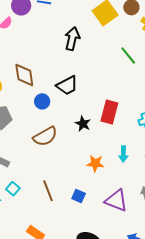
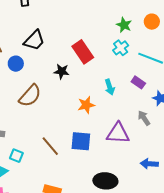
red rectangle: (109, 112) -> (83, 52), turned -30
blue square: (79, 196) -> (81, 141), size x1.5

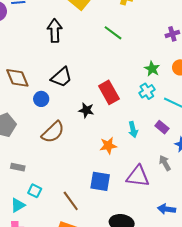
brown line: (50, 146) -> (71, 201), moved

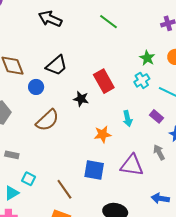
black arrow: (55, 31) -> (50, 19), turned -65

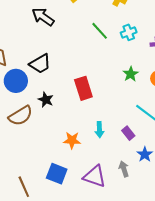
cyan cross: (142, 80) -> (129, 32), moved
blue circle: (36, 87) -> (16, 81), size x1.5
black star: (81, 99) -> (46, 100), moved

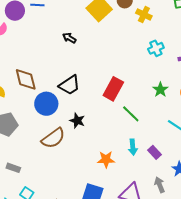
black arrow: (43, 17) -> (69, 38), size x0.6
green line: (100, 31) -> (131, 114), moved
red rectangle: (83, 88) -> (113, 89), moved, turned 50
purple rectangle: (128, 133) -> (155, 152), moved

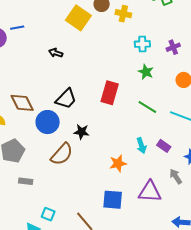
cyan cross: (156, 48) -> (142, 44), turned 35
green star: (160, 90) -> (146, 72), moved
green line: (131, 114) -> (147, 107), moved
gray rectangle: (13, 168) -> (26, 181), moved

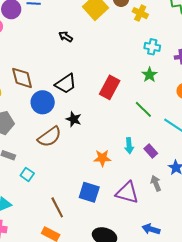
cyan square: (48, 214) -> (27, 174), moved

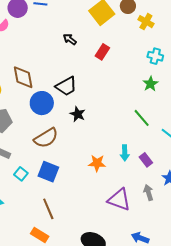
red rectangle: (110, 87) -> (102, 52), moved, size x0.7
black star: (74, 119) -> (78, 114), moved
blue square: (89, 192) -> (48, 172), moved

